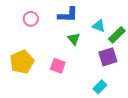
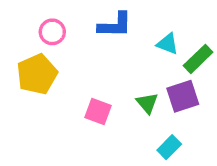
green triangle: (74, 39) -> (147, 103), moved
yellow pentagon: (22, 62) -> (37, 74), moved

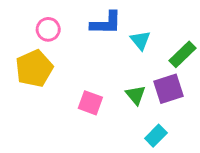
cyan triangle: (168, 44) -> (140, 40), moved, turned 30

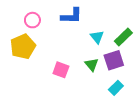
cyan triangle: (140, 40) -> (97, 37), moved
cyan rectangle: (156, 136) -> (116, 88), moved

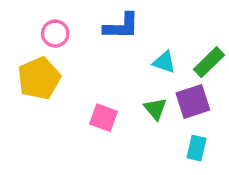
cyan triangle: (97, 37) -> (164, 62), turned -32
cyan rectangle: (116, 88) -> (196, 148), turned -32

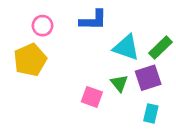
cyan triangle: (164, 62) -> (126, 48), size x1.5
pink square: (103, 118) -> (92, 97), moved

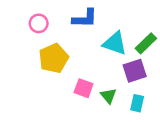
yellow pentagon: (30, 60) -> (54, 58), moved
green triangle: (119, 83) -> (108, 96), moved

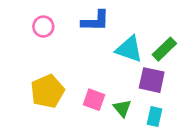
yellow pentagon: (54, 58) -> (48, 91), moved
purple square: (135, 71) -> (152, 80), turned 30

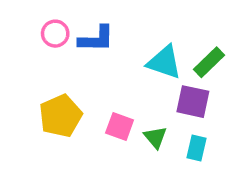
blue L-shape: (95, 21) -> (96, 39), moved

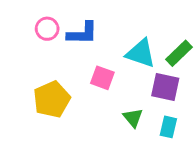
pink square: (120, 127) -> (102, 78), moved

